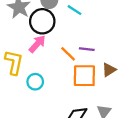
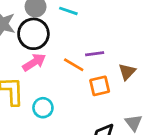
pink arrow: (37, 44) -> (34, 62), turned 30
orange square: (84, 76) -> (100, 86), size x0.7

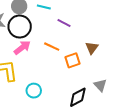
purple line: (95, 54) -> (64, 23), moved, turned 40
cyan circle: (43, 108) -> (34, 91), moved

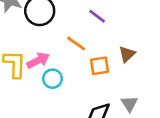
pink arrow: (22, 48) -> (38, 60), moved
cyan circle: (34, 91) -> (52, 79), moved

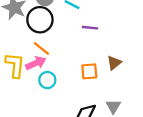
purple line: (97, 16) -> (90, 28), turned -35
orange line: (76, 44) -> (41, 49), moved

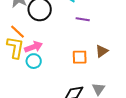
orange line: (41, 49) -> (17, 32), moved
cyan circle: (47, 80) -> (34, 61), moved

